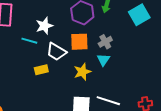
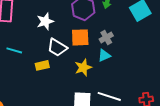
cyan line: (29, 41) -> (14, 50), moved
cyan triangle: (103, 60) -> (104, 55), turned 32

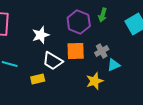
cyan triangle: (104, 55) -> (114, 65), moved
yellow star: (83, 67) -> (95, 81), moved

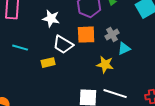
white star: (41, 35) -> (51, 19), turned 30
yellow star: (95, 81) -> (105, 65), turned 30

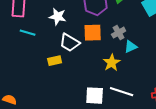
cyan line: (20, 48) -> (28, 33), moved
yellow star: (105, 65) -> (112, 63), turned 30

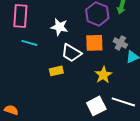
gray cross: (119, 33) -> (120, 43), turned -32
yellow star: (112, 63) -> (103, 75), moved
white square: (95, 96) -> (96, 106), turned -30

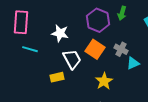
orange square: (94, 43) -> (95, 49), turned 36
white trapezoid: (71, 53) -> (72, 59), turned -150

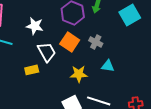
cyan triangle: (133, 63) -> (108, 66), moved, turned 32
yellow star: (104, 81) -> (79, 74), turned 30

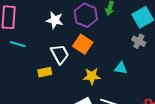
white star: (35, 26) -> (55, 20), moved
gray cross: (96, 42) -> (139, 41), moved

